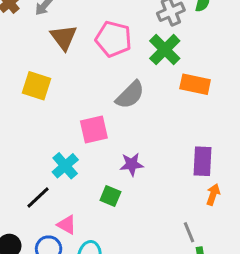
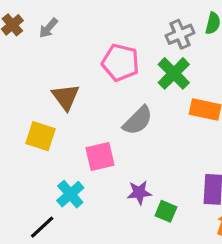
brown triangle: (64, 37) -> (66, 97), moved
yellow square: (36, 86) -> (41, 136), moved
green square: (110, 196) -> (166, 211), moved

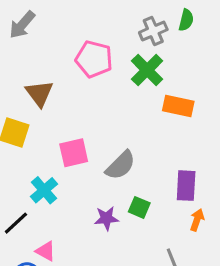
gray arrow: (48, 28) -> (22, 25), size x1.4
gray semicircle: (138, 120) -> (121, 165), moved
purple star: (139, 193) -> (106, 218), moved

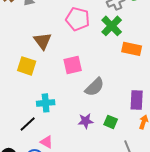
pink square: (74, 153) -> (73, 65), moved
cyan cross: (44, 190) -> (46, 103), turned 36
green square: (139, 207) -> (111, 122), moved

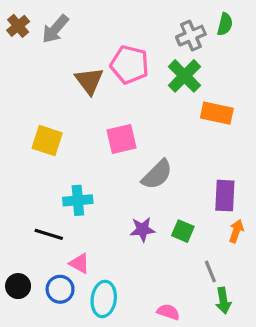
brown triangle: (43, 41) -> (89, 81), moved
black line: (28, 124) -> (49, 234), turned 60

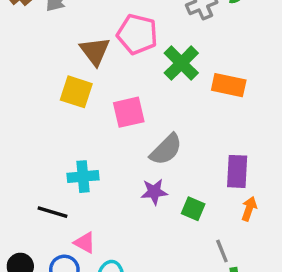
green cross: (184, 76) -> (181, 63), moved
yellow square: (47, 141) -> (76, 92), moved
purple star: (142, 229) -> (154, 192), moved

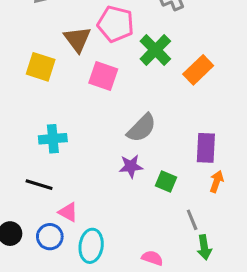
orange rectangle: (229, 85) -> (198, 70), turned -56
yellow square: (76, 92) -> (41, 67), moved
pink square: (129, 112) -> (103, 76), moved, turned 32
cyan cross: (83, 177) -> (53, 139), moved

